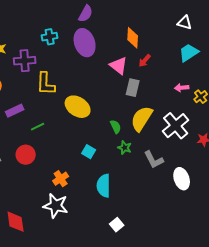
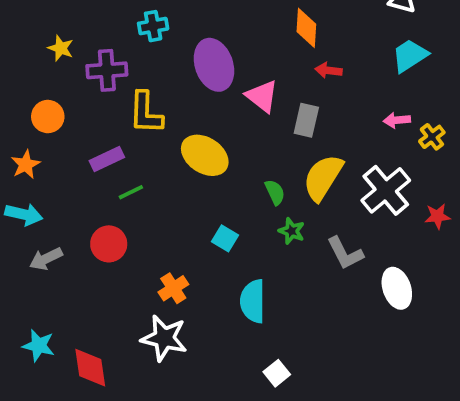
purple ellipse: (85, 43) -> (214, 65), moved
red arrow: (145, 61) -> (328, 70), turned 56
pink triangle: (119, 66) -> (262, 96), moved
purple rectangle: (15, 111) -> (107, 159), moved

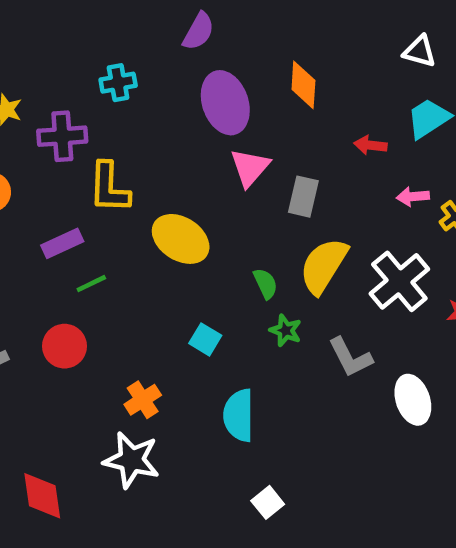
purple ellipse: (214, 65) -> (225, 103), moved
red arrow: (328, 70) -> (370, 145), moved
pink triangle: (262, 96) -> (250, 167), turned 33

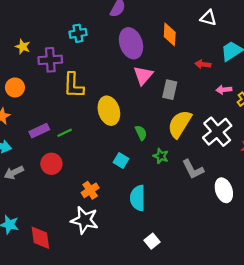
white triangle: (420, 51) -> (208, 18), moved
yellow ellipse: (181, 239) -> (109, 111), turned 40
purple rectangle: (62, 243) -> (39, 131), moved
green semicircle: (265, 284) -> (141, 133), moved

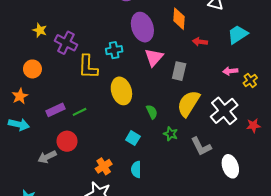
cyan cross: (78, 33) -> (114, 50), moved
purple cross: (50, 60) -> (66, 43), turned 30
red arrow: (203, 64) -> (200, 42), moved
gray arrow: (14, 173) -> (47, 157), moved
cyan semicircle: (138, 198) -> (136, 169), moved, size x0.7

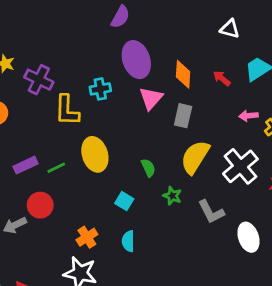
orange diamond: (179, 19) -> (183, 74), moved
red arrow: (200, 42) -> (222, 78), moved, turned 32
yellow ellipse: (121, 91) -> (95, 154), moved

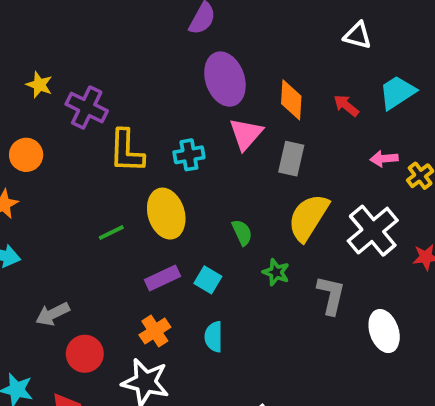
cyan cross: (100, 89) -> (189, 155), moved
purple rectangle: (25, 165) -> (162, 278), moved
red circle: (40, 205) -> (85, 354), moved
gray L-shape: (211, 212) -> (331, 295), turned -140

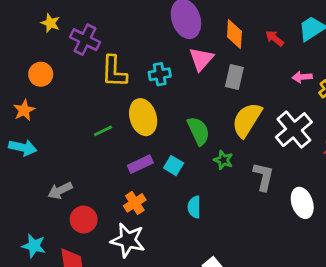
green semicircle: (242, 233) -> (198, 131), size x1.5
cyan semicircle: (214, 337) -> (194, 207), moved

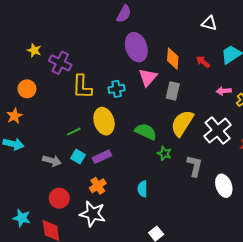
green semicircle: (198, 131) -> (146, 132), turned -40
cyan square: (174, 166) -> (78, 157), moved
gray arrow: (60, 190) -> (52, 161), moved, turned -138

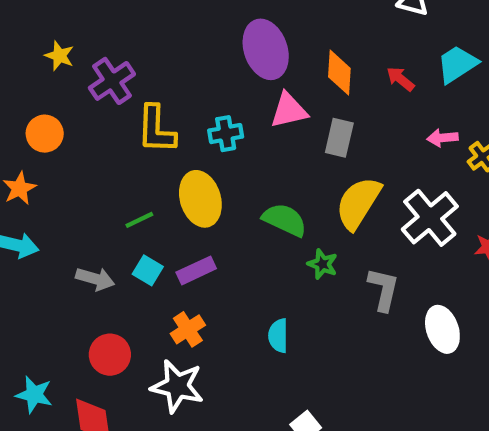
purple cross: (60, 63) -> (112, 81), turned 30
pink triangle: (148, 77) -> (289, 110), turned 36

